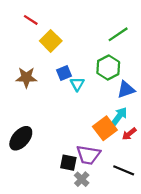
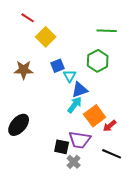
green line: (118, 34) -> (107, 31), turned 36
blue triangle: (126, 90) -> (80, 90), moved
cyan arrow: (119, 116) -> (75, 105), moved
red arrow: (129, 134) -> (110, 126), moved

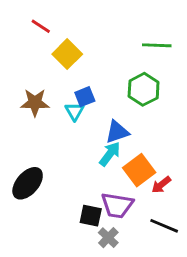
cyan triangle: (70, 76) -> (75, 111), moved

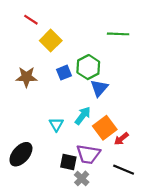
green hexagon: (144, 89) -> (88, 67), moved
cyan triangle: (75, 111) -> (56, 124), moved
blue triangle: (117, 132) -> (99, 88), moved, turned -30
black ellipse: (28, 183) -> (21, 154), moved

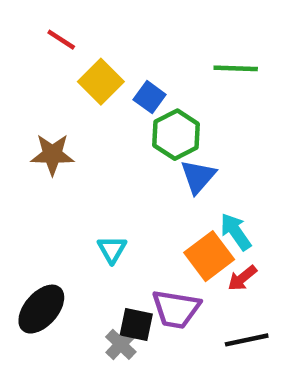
blue square: (64, 73) -> (150, 97), moved, turned -32
cyan arrow: (83, 116) -> (236, 232), moved, turned -72
black line: (124, 170) -> (247, 340), turned -35
gray cross: (82, 178) -> (121, 344), moved

